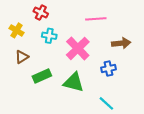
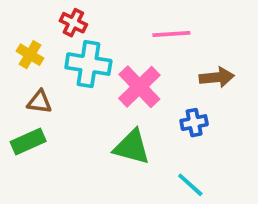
cyan cross: (49, 36) -> (88, 64), size x1.6
brown triangle: (22, 57) -> (39, 102), turned 40
green rectangle: (42, 76) -> (28, 141), moved

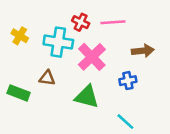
red cross: (73, 23) -> (81, 22), moved
brown triangle: (39, 102) -> (47, 78), moved
green rectangle: (28, 141) -> (19, 93), turned 45

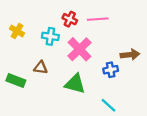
cyan cross: (58, 42) -> (50, 36), size x0.7
brown arrow: (143, 51) -> (130, 55), moved

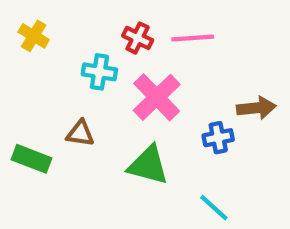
yellow cross: (17, 31) -> (34, 36), moved

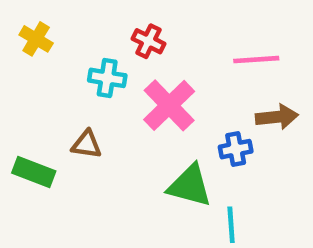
pink line: (193, 38) -> (256, 60), moved
green triangle: (148, 165) -> (190, 186), moved
cyan line: (214, 208) -> (231, 225), turned 44

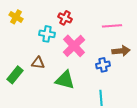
green rectangle: (34, 172) -> (15, 75), turned -72
green triangle: (190, 186) -> (65, 80), moved

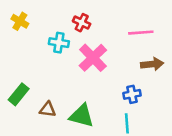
brown triangle: (38, 63) -> (48, 109), moved
blue cross: (103, 65) -> (132, 94), moved
green triangle: (65, 80) -> (82, 116), moved

